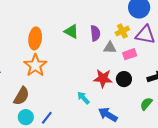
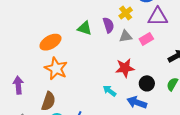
yellow cross: (122, 31) -> (126, 13), moved
orange ellipse: (35, 38) -> (50, 42), turned 65
black circle: (124, 79) -> (147, 83), moved

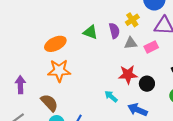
orange star: (56, 69) -> (59, 71), turned -30
black circle: (147, 83) -> (147, 84), moved
brown semicircle: (48, 101) -> (49, 103), turned -66

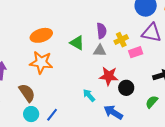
yellow cross: (132, 20) -> (121, 40), moved
green triangle: (90, 32) -> (77, 43), moved
gray triangle: (131, 43) -> (100, 51), moved

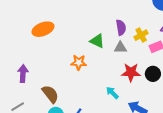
orange ellipse: (41, 35) -> (43, 29), moved
orange star: (41, 62) -> (79, 62), moved, size x0.7
black circle: (126, 88) -> (153, 74), moved

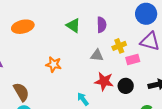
purple semicircle: (121, 28) -> (102, 25), moved
green triangle: (97, 41) -> (73, 25), moved

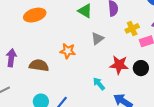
gray triangle: (97, 55) -> (97, 39), moved, turned -40
brown semicircle: (21, 92) -> (39, 65), moved, turned -48

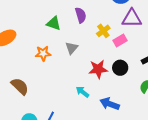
orange star: (68, 51) -> (43, 53), moved
brown semicircle: (39, 65) -> (20, 86), turned 48

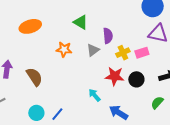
purple semicircle: (81, 15) -> (108, 36), moved
yellow cross: (103, 31) -> (123, 53), moved

